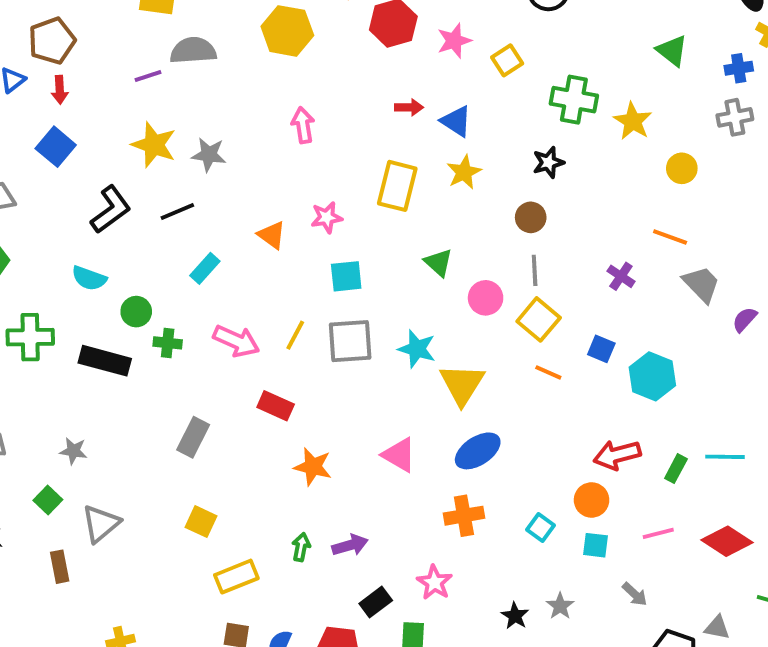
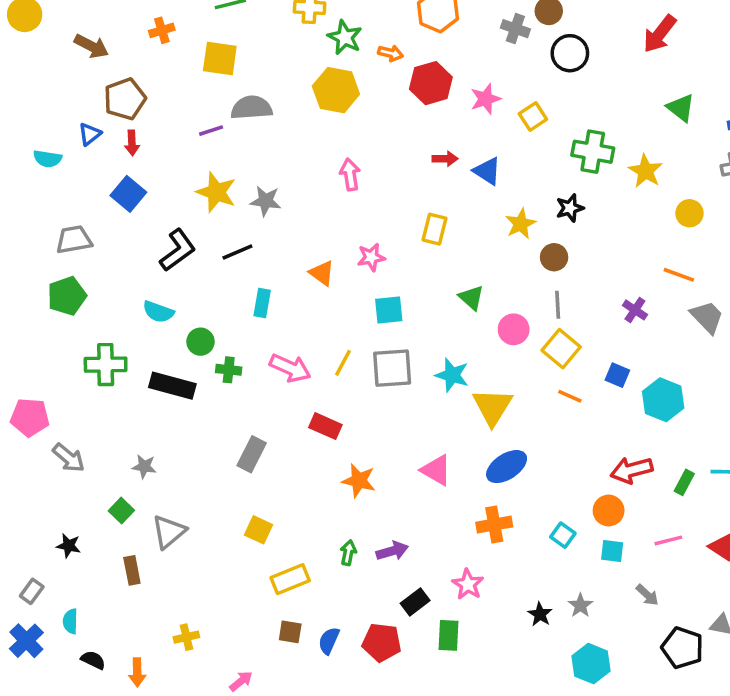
yellow star: (464, 172) -> (521, 224), moved
yellow rectangle: (397, 186) -> (434, 229), size x0.7
cyan rectangle: (205, 268) -> (262, 303), turned -32

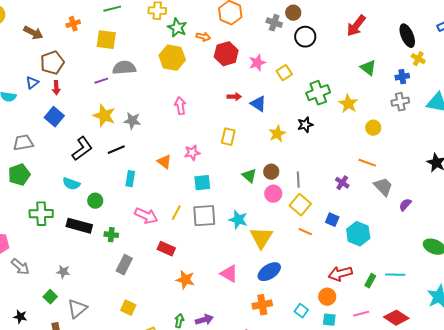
green cross: (593, 152) -> (318, 93), turned -30
brown circle: (554, 257) -> (271, 172), moved
green cross: (229, 370) -> (111, 235), moved

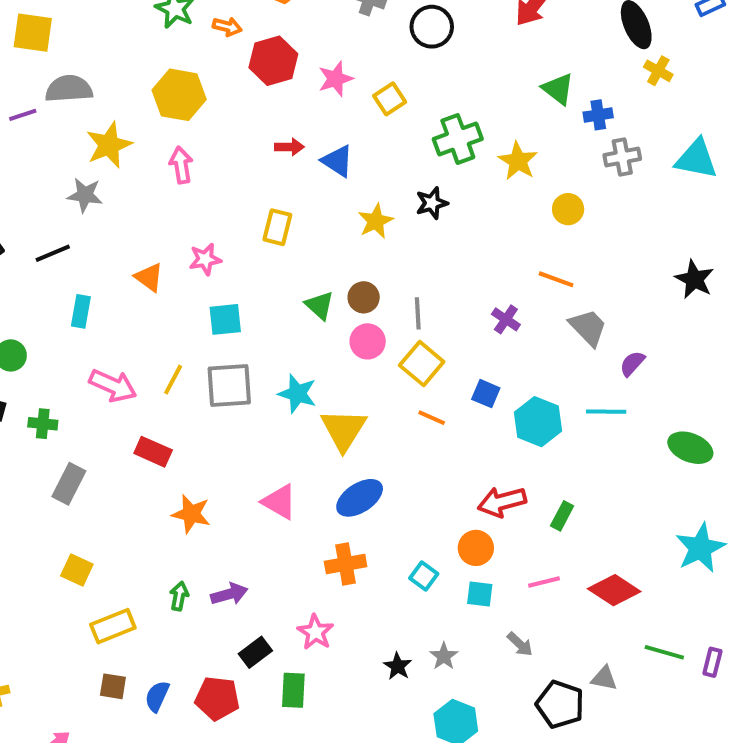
yellow hexagon: (172, 58) -> (179, 95), moved
blue cross: (402, 77) -> (598, 115), moved
yellow star: (104, 116) -> (109, 145), moved, turned 30
cyan line: (395, 275) -> (606, 412), moved

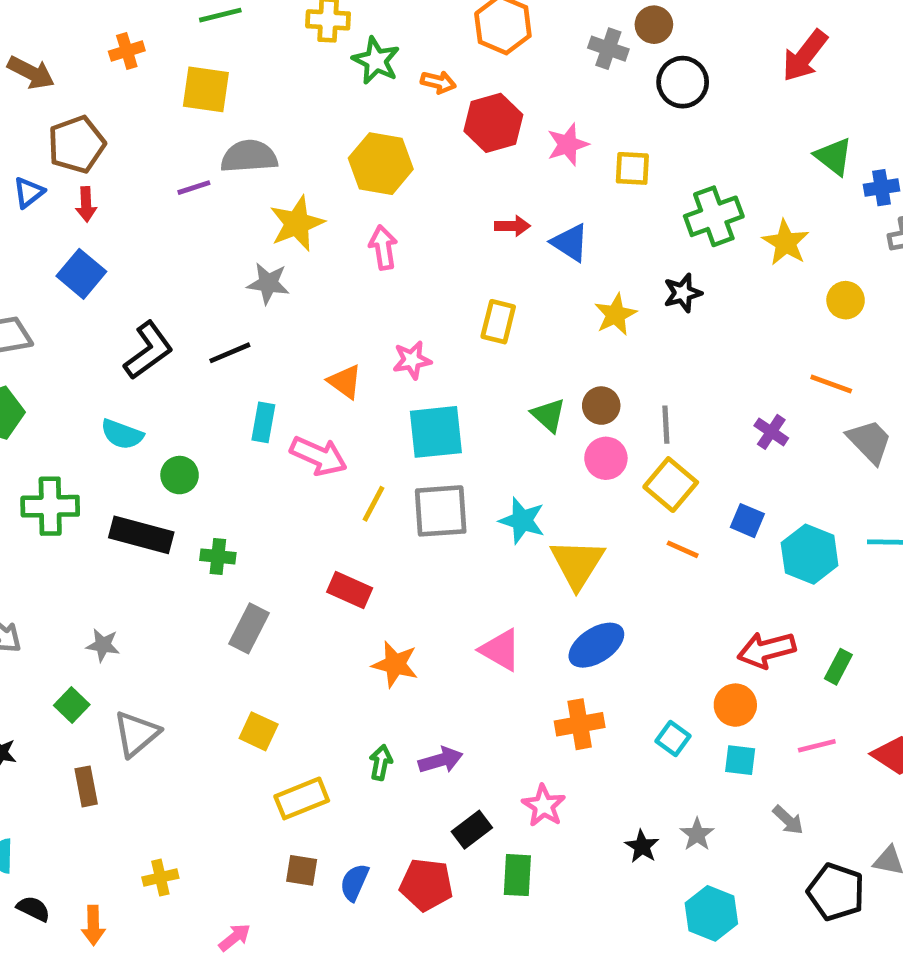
yellow square: (390, 99) -> (632, 168), turned 36
cyan square: (225, 319) -> (436, 432), size x1.4
pink arrow: (113, 386) -> (318, 456), moved

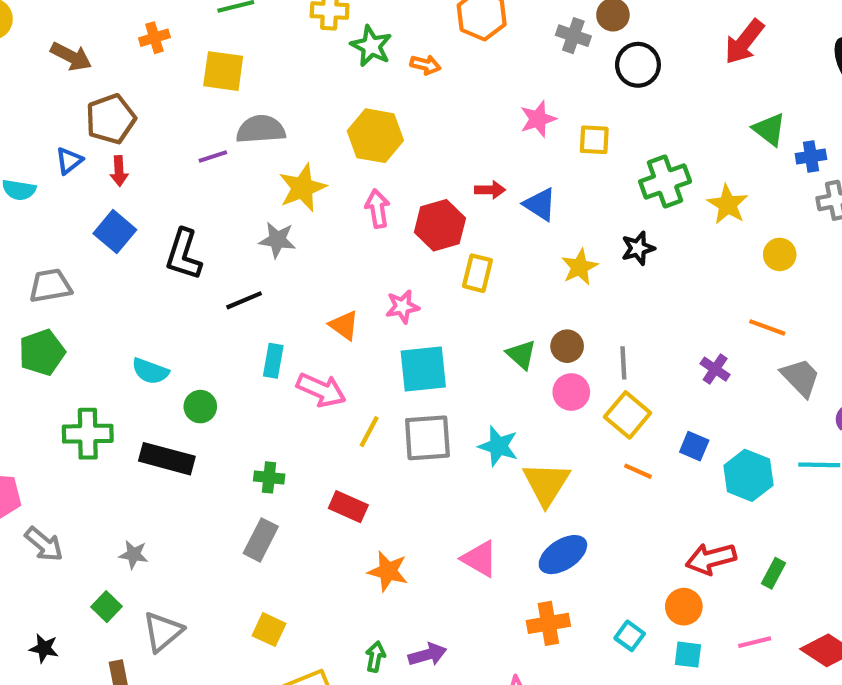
red hexagon: (493, 123) -> (440, 225), moved
black L-shape: (148, 350) -> (184, 254), moved, turned 144
green cross: (218, 556) -> (269, 477), moved

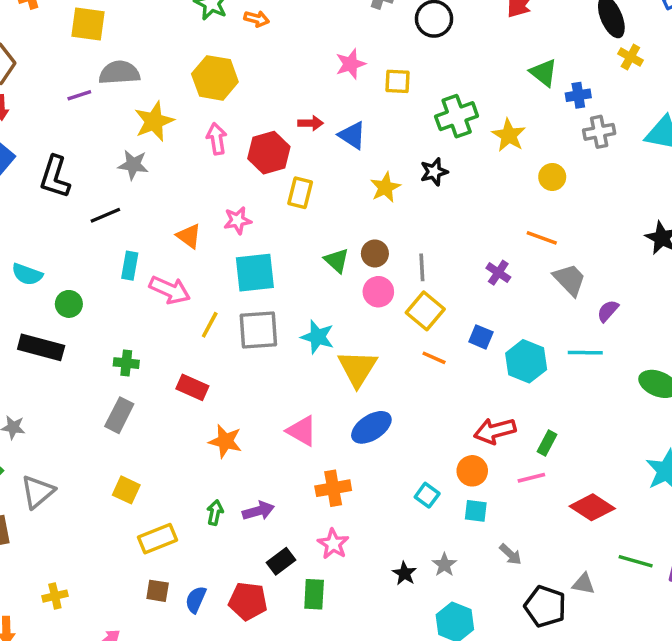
orange cross: (548, 623) -> (333, 488), moved
pink line: (755, 642) -> (531, 478), moved

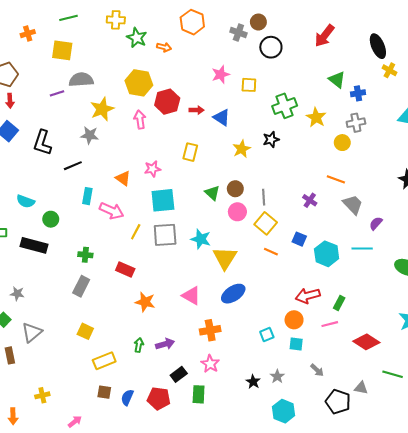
gray cross: (599, 132) -> (356, 123), moved
red hexagon: (269, 153) -> (167, 102), moved
cyan square: (427, 495) -> (267, 334), turned 32

